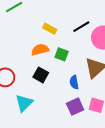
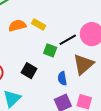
black line: (81, 27) -> (68, 40), moved
orange semicircle: (40, 50) -> (17, 26), moved

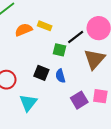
blue semicircle: (62, 78) -> (60, 76), moved

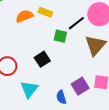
black square: (41, 73) -> (42, 59), turned 35
blue semicircle: (60, 76) -> (61, 97), moved

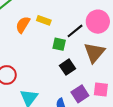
orange semicircle: (24, 16) -> (23, 25), turned -36
black square: (42, 59) -> (68, 67), moved

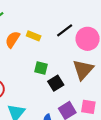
black line: (75, 31) -> (65, 30), moved
green square: (59, 44) -> (41, 68), moved

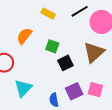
orange semicircle: (12, 39) -> (24, 36), moved

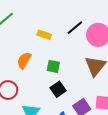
black square: (65, 63) -> (58, 89), moved

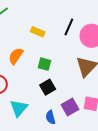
black line: (75, 28) -> (69, 27), turned -30

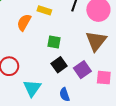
orange semicircle: (16, 56) -> (24, 22), moved
purple square: (70, 107) -> (82, 70), moved

